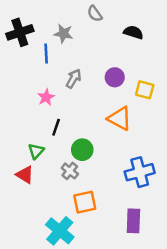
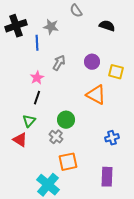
black line: (56, 127) -> (37, 98), moved
blue cross: (140, 172) -> (112, 138), size x0.6

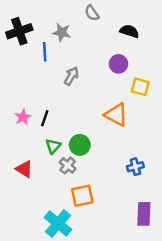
purple circle: (92, 62) -> (118, 64), moved
pink star: (37, 78) -> (23, 117), moved
green triangle: (29, 121) -> (53, 146), moved
purple rectangle: (107, 177) -> (144, 214), moved

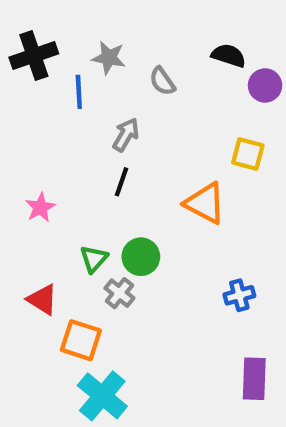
gray semicircle: (92, 13) -> (162, 81), moved
purple circle: (118, 64) -> (265, 85), moved
black line: (45, 118) -> (122, 182), moved
orange square: (82, 196) -> (81, 340), moved, turned 30

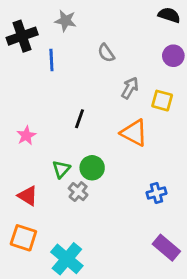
black semicircle: (229, 55) -> (169, 15), moved
gray star: (109, 58) -> (65, 21), moved
gray arrow: (126, 135) -> (130, 88), moved
orange square: (81, 340) -> (23, 238), moved
purple rectangle: (254, 379) -> (166, 248), turned -52

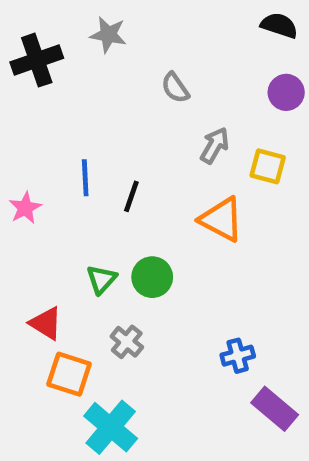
blue line: (51, 60) -> (85, 178), moved
pink star: (26, 136) -> (25, 208), moved
gray cross: (78, 192) -> (127, 342), moved
blue cross: (157, 193) -> (238, 356), moved
orange square: (23, 238) -> (69, 374), moved

